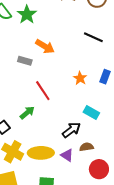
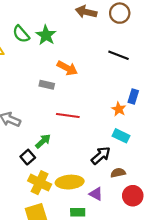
orange star: (80, 78) -> (119, 109), moved
red line: (43, 91) -> (68, 115), turned -45
green arrow: (27, 113) -> (43, 141), moved
purple triangle: (67, 155) -> (96, 194), moved

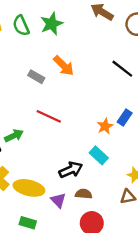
green semicircle: (21, 34) -> (21, 26), moved
purple triangle: (96, 194) -> (58, 200), moved

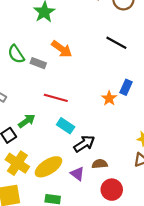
green semicircle: (21, 26) -> (16, 54), moved
cyan rectangle: (99, 155) -> (66, 126), moved
yellow ellipse: (29, 188) -> (48, 167), turned -36

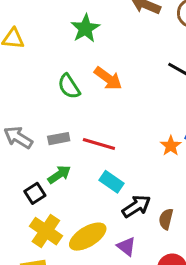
green semicircle: (16, 54) -> (69, 86), moved
gray rectangle: (38, 63) -> (59, 139), moved, turned -32
brown semicircle: (100, 164) -> (166, 219), moved, turned -72

